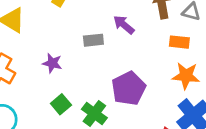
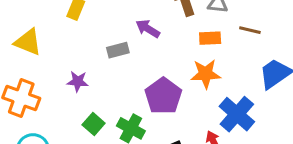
orange star: (186, 76) -> (206, 74), moved

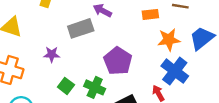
gray rectangle: (118, 50) -> (81, 28), size x1.5
orange star: (206, 74) -> (169, 40), moved

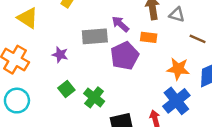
orange rectangle: (150, 14) -> (149, 37), moved
purple pentagon: (118, 61) -> (125, 56), moved

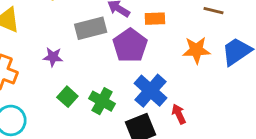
blue cross: (176, 101) -> (151, 91), moved

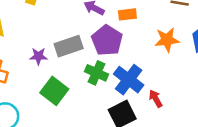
gray rectangle: (91, 28) -> (69, 46), moved
green square: (67, 97) -> (54, 91), size x1.5
green cross: (102, 101) -> (96, 73), moved

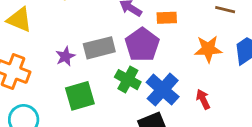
purple star: (38, 56) -> (65, 56), turned -30
green square: (54, 91) -> (80, 96), turned 32
red arrow: (156, 99) -> (203, 99), moved

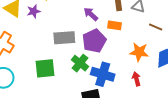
purple star: (65, 56) -> (34, 11), moved
blue cross: (163, 90) -> (103, 74), turned -35
red arrow: (203, 99) -> (136, 79), moved

